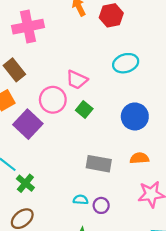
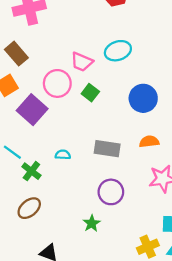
cyan ellipse: (126, 63) -> (118, 51), moved
cyan semicircle: (81, 200) -> (63, 155), moved
purple circle: (101, 205) -> (111, 192), size x1.5

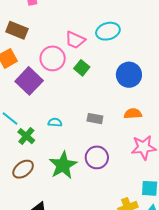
brown rectangle: (16, 54) -> (17, 30), turned -30
gray rectangle: (107, 149) -> (95, 119), size x0.7
green star: (92, 223) -> (63, 165), moved, size x1.8

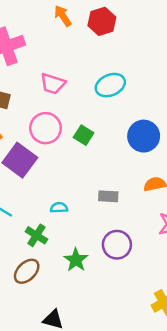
pink trapezoid: (75, 40) -> (53, 84), moved
green cross: (26, 136) -> (36, 235), moved
green star: (63, 165) -> (76, 260), size x0.7

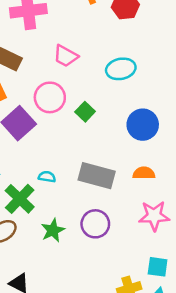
gray rectangle: (108, 196) -> (97, 176), size x1.8
green cross: (36, 235) -> (20, 199), size x1.4

